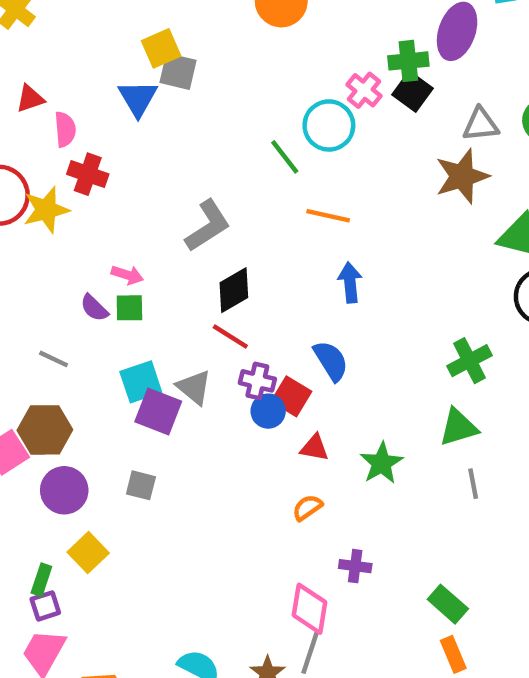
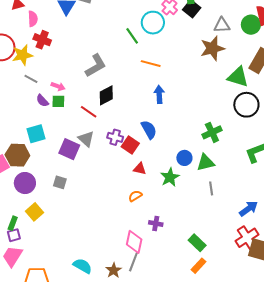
red line: (230, 337) -> (89, 112), moved
gray line: (54, 359) -> (31, 79), moved
cyan square: (141, 382) -> (36, 134), moved
blue circle: (268, 411) -> (184, 158), moved
orange rectangle: (453, 654) -> (199, 266), turned 63

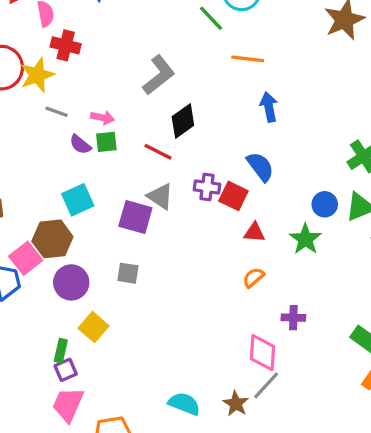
gray line: (133, 262) -> (266, 385), turned 30

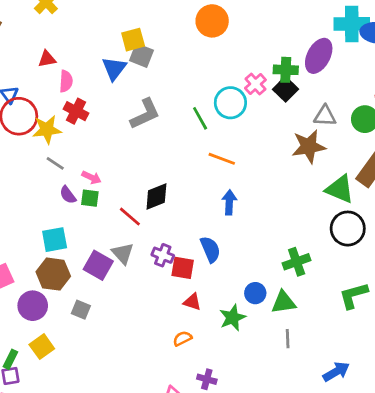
gray L-shape: (159, 75) -> (145, 114), moved
red square: (233, 196) -> (183, 268), turned -30
brown hexagon: (52, 239) -> (53, 274), moved

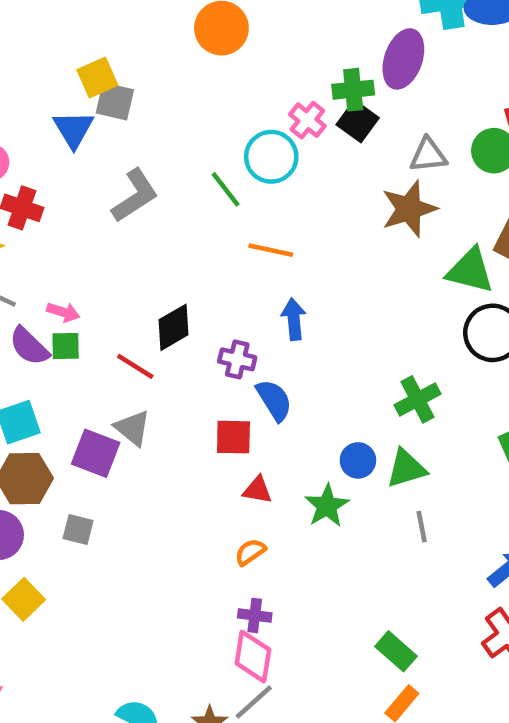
purple semicircle: (68, 195) -> (29, 346), size x1.4
purple cross: (163, 255) -> (237, 359), moved
purple cross: (207, 379) -> (255, 615), moved

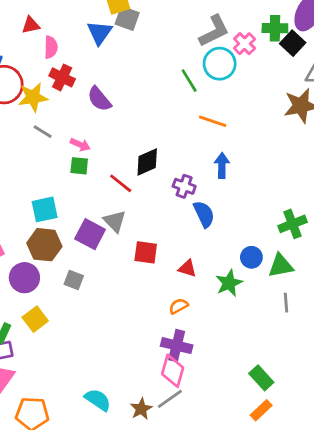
black square: (358, 121) -> (293, 43), moved
gray L-shape: (135, 196) -> (214, 31), moved
purple semicircle: (29, 346) -> (99, 99), moved
red square: (233, 437) -> (146, 252), moved
purple cross: (255, 615) -> (177, 346), size x1.5

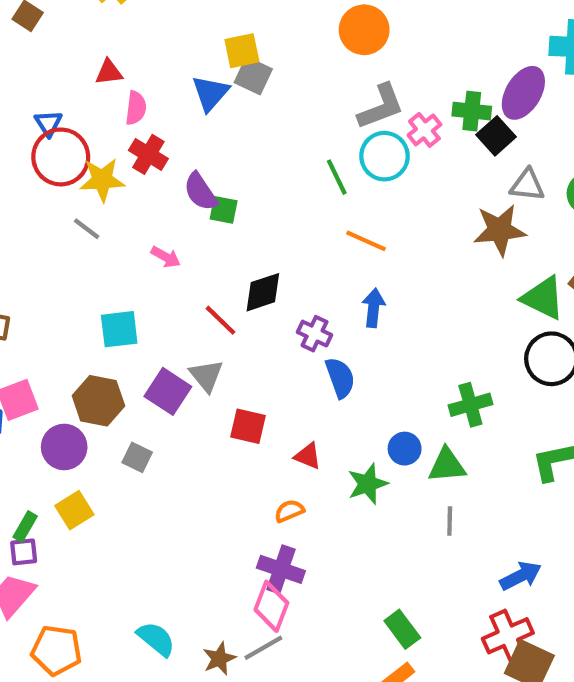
gray line: (43, 132) -> (87, 229), moved
green square: (79, 166) -> (224, 210), moved
cyan square: (45, 209) -> (119, 329), moved

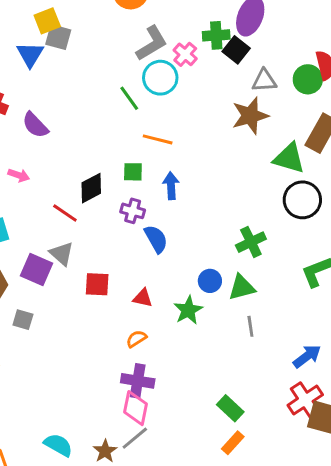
green square: (224, 210) -> (133, 172), moved

